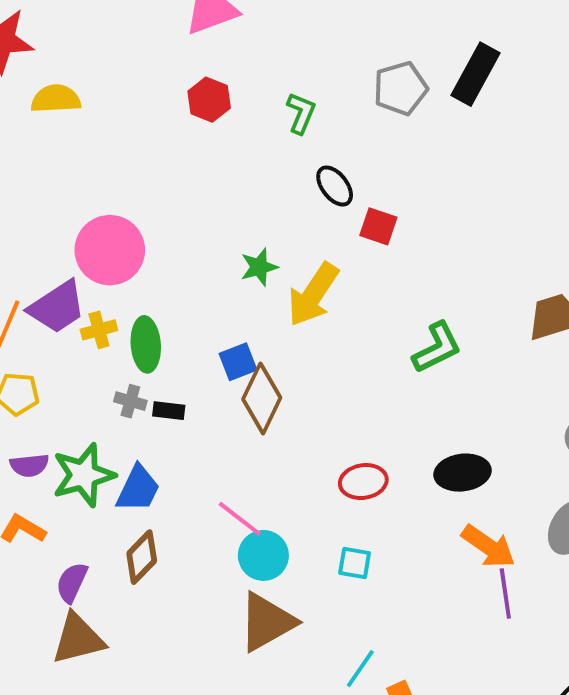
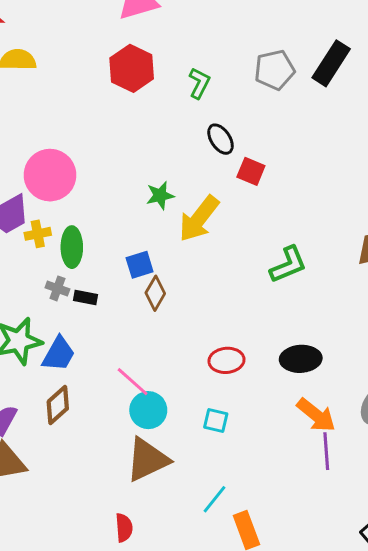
red hexagon: (209, 100) -> (132, 68), size x1.4
brown diamond: (262, 398) -> (155, 293), size x0.7

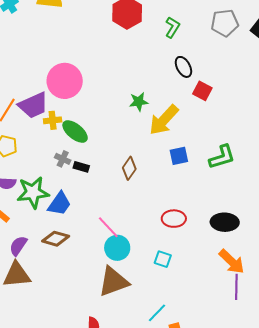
green ellipse: (72, 247) -> (75, 131), turned -56
blue square: (140, 265) -> (179, 156), moved
brown diamond: (58, 405) -> (56, 239), turned 52

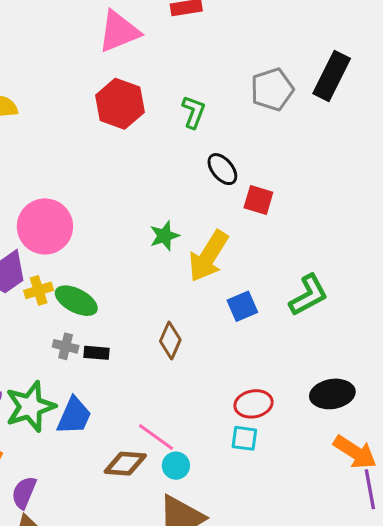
brown diamond: (56, 239) -> (125, 464), moved
cyan circle: (117, 248) -> (176, 466), size x0.7
cyan square: (163, 259) -> (244, 438), moved

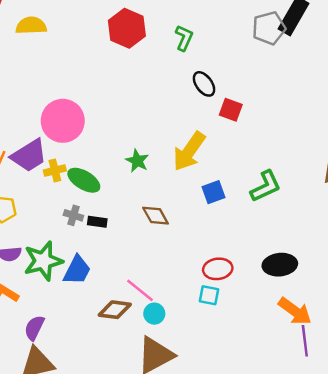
gray pentagon: (272, 89) -> (269, 28), moved
green star: (164, 236) -> (137, 161), moved, turned -30
brown diamond: (170, 340) -> (156, 216), turned -56

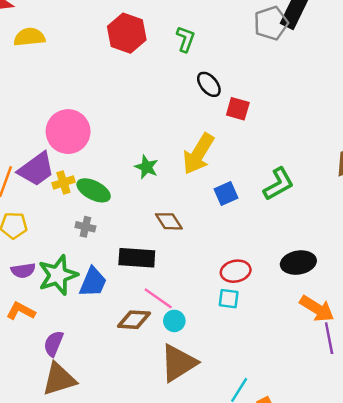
black rectangle: (97, 222) -> (137, 258), moved, size x1.8

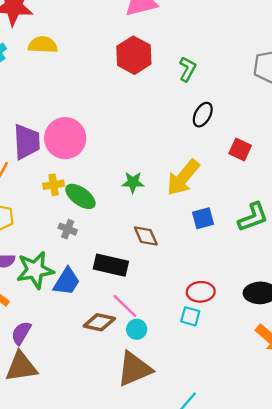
black ellipse: (209, 84) -> (203, 115), turned 60
red square: (238, 109) -> (240, 149), moved
green star: (146, 167) -> (133, 182), turned -30
purple trapezoid: (36, 169) -> (27, 142), moved, turned -66

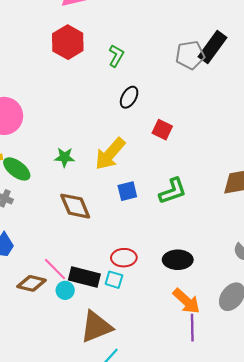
brown diamond: (146, 236) -> (75, 206), size x1.4
black rectangle: (111, 265) -> (84, 277), moved
brown triangle: (134, 369) -> (96, 327), moved

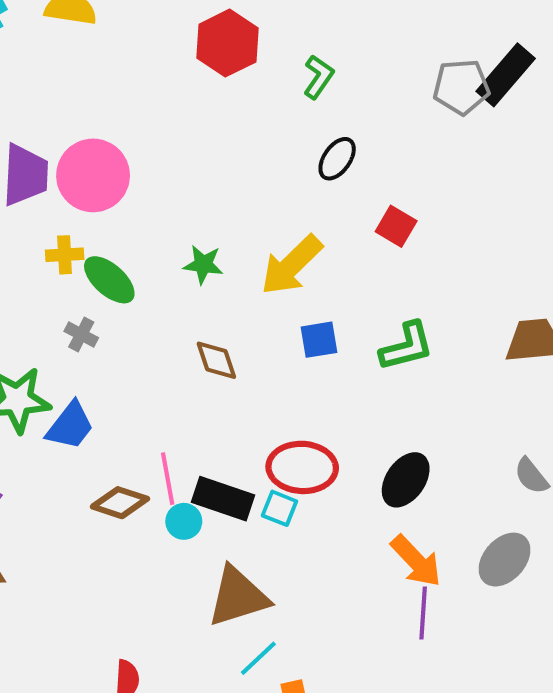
brown diamond: (75, 206) -> (216, 360), size x0.7
red ellipse: (124, 258) -> (302, 467), size x1.4
black ellipse: (178, 260) -> (406, 480), turned -60
pink line: (55, 269) -> (168, 479), turned 30

